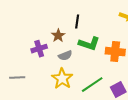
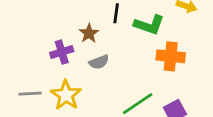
green L-shape: (89, 44) -> (149, 25), moved
yellow star: (62, 79) -> (66, 95), moved

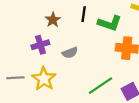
brown star: (89, 33) -> (53, 20), moved

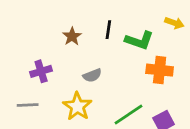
purple cross: (40, 45) -> (41, 71), moved
yellow star: (44, 79) -> (77, 106), moved

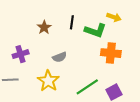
yellow arrow: (174, 23) -> (114, 17), moved

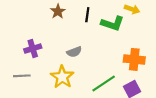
brown star: (44, 27) -> (58, 11), moved
orange cross: (111, 53) -> (134, 59), moved

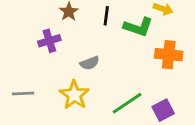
purple cross: (33, 49) -> (49, 41), moved
orange cross: (134, 59) -> (169, 55), moved

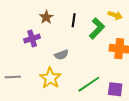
green L-shape: (138, 27) -> (97, 28), turned -65
purple square: (163, 110) -> (115, 89), turned 35

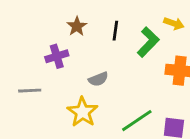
gray line: (13, 77) -> (30, 91), moved

